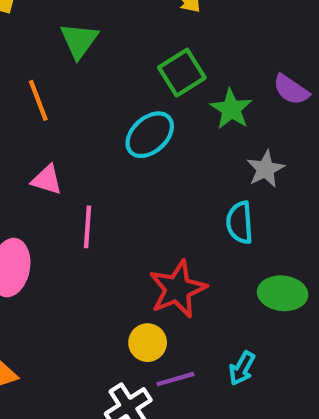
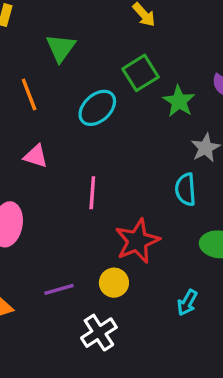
cyan ellipse: (150, 135) -> (97, 108), moved
pink line: (88, 227) -> (92, 193), moved
purple line: (175, 379) -> (59, 289), moved

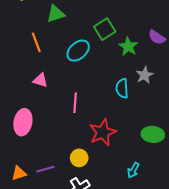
green triangle: (61, 48) -> (56, 14), turned 36
cyan semicircle: (186, 189) -> (122, 88), moved
yellow circle: (114, 283) -> (79, 158), moved
purple line: (59, 289) -> (45, 169), moved

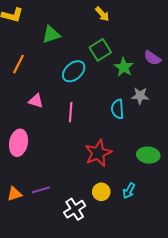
orange line: (36, 42) -> (18, 64), moved, turned 48
gray star: (145, 75) -> (140, 96), turned 30
pink line: (75, 103) -> (71, 112), moved
yellow circle: (79, 158) -> (101, 192), moved

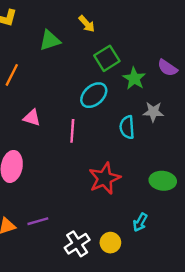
yellow arrow: (102, 14) -> (87, 24), moved
cyan ellipse: (74, 71) -> (94, 95), moved
yellow circle: (101, 192) -> (110, 243), moved

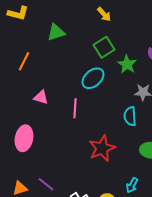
yellow arrow: (87, 24) -> (104, 14), moved
cyan semicircle: (127, 127) -> (130, 116), moved
purple line: (38, 221) -> (46, 184), turned 54

